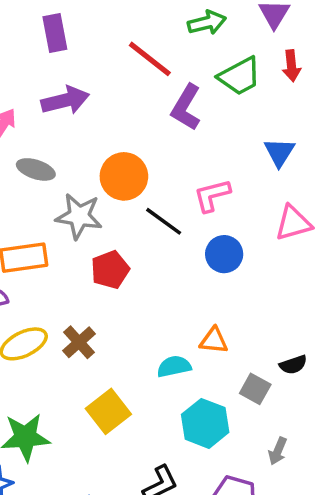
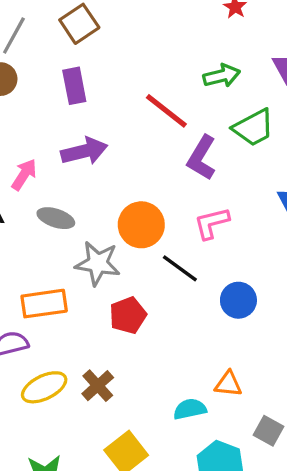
pink L-shape: (212, 195) -> (212, 223), moved

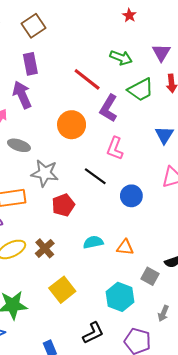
green arrow: (222, 76) -> (121, 58), turned 35
purple arrow: (84, 151) -> (22, 95), moved, turned -100
pink L-shape: (212, 223) -> (115, 148), turned -55
orange circle: (141, 225) -> (72, 125), moved
cyan semicircle: (190, 409) -> (93, 242), moved

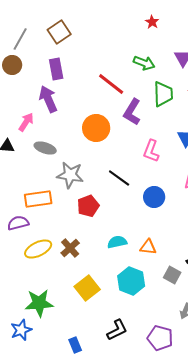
green trapezoid: (141, 90) -> (163, 94), turned -64
pink L-shape: (115, 148) -> (151, 151), moved
cyan hexagon: (120, 297) -> (131, 281), moved

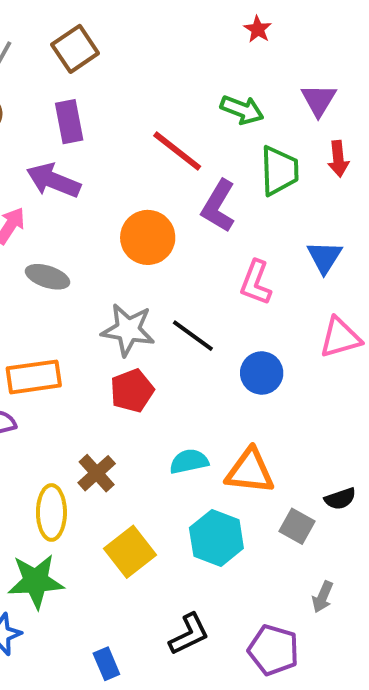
purple arrow: (48, 99) -> (53, 180), turned -44
gray star: (70, 175) -> (128, 330), moved
orange triangle: (148, 247) -> (250, 471), size x1.5
yellow ellipse: (38, 249) -> (51, 512), moved, turned -64

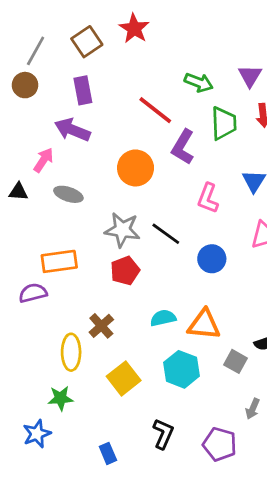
red star: (258, 29) -> (134, 29), moved, size x1.6
green star: (36, 581) -> (61, 398), size x0.7
black L-shape: (189, 634) -> (163, 434), turned -40

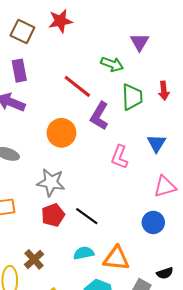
red star: (134, 29) -> (60, 21), turned 30
brown square: (87, 42) -> (22, 32), turned -30
purple triangle: (250, 76) -> (140, 42), moved
black line: (166, 234) -> (87, 216), moved
blue circle: (212, 259) -> (153, 222), moved

